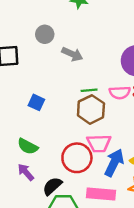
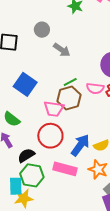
green line: (89, 90) -> (70, 82), turned -32
blue square: (36, 102) -> (25, 84), size x1.6
pink trapezoid: (99, 143) -> (54, 109), moved

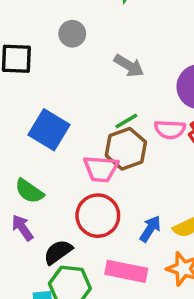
gray arrow: (62, 50) -> (129, 66), moved
blue arrow: (80, 145) -> (150, 229), size x0.7

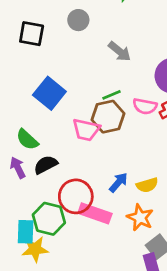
red circle: (98, 216) -> (76, 196), moved
black semicircle: (58, 252) -> (46, 165), moved

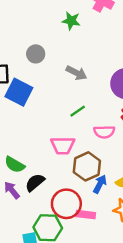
blue square: (49, 93) -> (19, 92), moved
pink semicircle: (145, 106) -> (104, 132), moved
brown hexagon: (108, 117) -> (87, 166), moved
pink rectangle: (95, 213) -> (86, 215), size x0.7

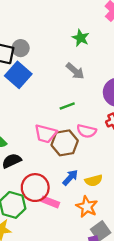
green star: (71, 21) -> (81, 38), moved
gray circle: (36, 54) -> (21, 48), moved
brown hexagon: (87, 166) -> (65, 143), moved

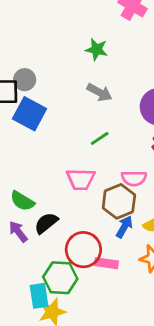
pink semicircle: (86, 131) -> (134, 178), moved
brown hexagon: (65, 143) -> (119, 201), moved

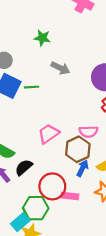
green star: (97, 49) -> (42, 38), moved
green line: (100, 138) -> (31, 87), moved, turned 32
pink trapezoid: (81, 179) -> (49, 134), turned 145
cyan rectangle: (39, 296) -> (20, 222), turned 60

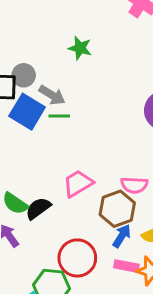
gray arrow: (60, 68) -> (52, 95), moved
black semicircle: (24, 167) -> (38, 208), moved
pink rectangle: (70, 196) -> (126, 266), moved

